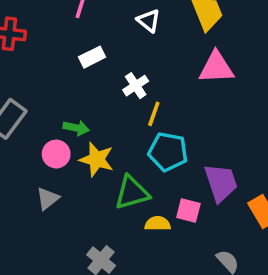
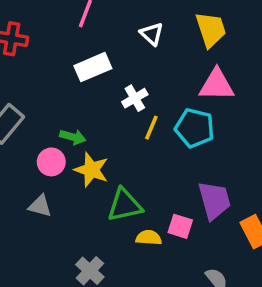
white rectangle: (92, 57) -> (93, 67), size x1.4
cyan pentagon: (168, 152) -> (195, 128), moved
gray triangle: (48, 199) -> (40, 206), turned 50

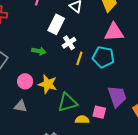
white rectangle: (93, 67) -> (56, 24), moved, turned -36
green arrow: (73, 137) -> (39, 51), moved

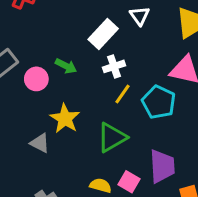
pink circle: (25, 81) -> (36, 79), moved
green triangle: (67, 103) -> (112, 137), moved, turned -30
gray triangle: (21, 106) -> (40, 143), moved

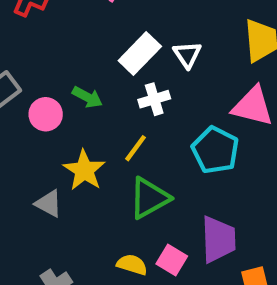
white triangle: (140, 16) -> (187, 55), moved
yellow line: (123, 94) -> (136, 148), moved

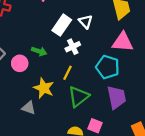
purple trapezoid: (218, 239) -> (116, 97), moved

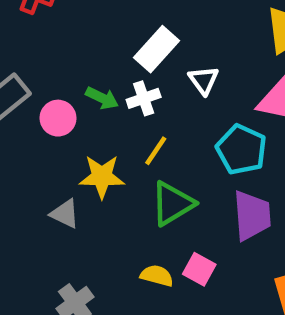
white triangle: (86, 22) -> (204, 80), moved
white cross: (73, 47) -> (144, 98), moved
yellow star: (44, 88) -> (102, 177), turned -30

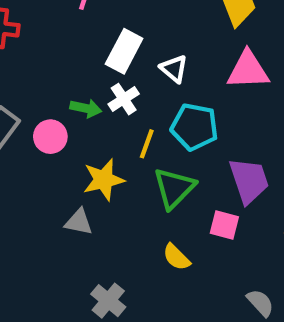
cyan pentagon: (241, 150) -> (194, 127), moved
pink square: (199, 269) -> (224, 225), moved
yellow semicircle: (157, 276) -> (176, 257), turned -136

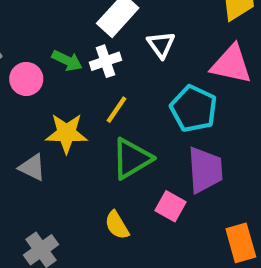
cyan pentagon: (194, 127) -> (194, 109), moved

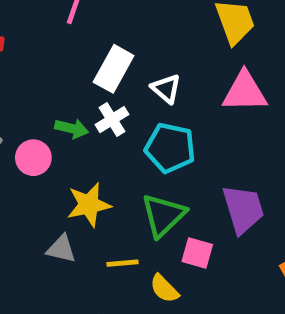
cyan pentagon: (194, 109) -> (170, 148), moved
yellow line: (116, 110) -> (123, 263), moved, turned 64
pink square: (171, 206) -> (197, 253), moved

